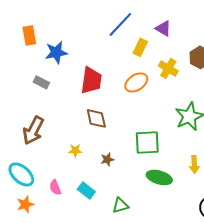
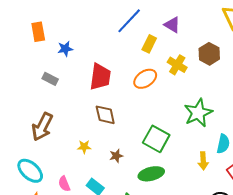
blue star: (56, 52) -> (65, 49), size x0.7
green square: (147, 142) -> (156, 139), turned 32
green ellipse: (159, 177) -> (151, 174), moved, turned -30

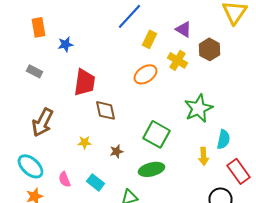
purple triangle: (172, 25) -> (184, 29), moved
red trapezoid: (100, 77) -> (84, 82), moved
gray rectangle: (50, 79) -> (34, 71), moved

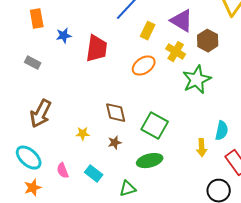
purple triangle: (184, 29) -> (182, 21), size x1.4
red trapezoid: (84, 82) -> (97, 49), moved
green star: (198, 108) -> (197, 80), moved
brown diamond: (106, 110) -> (116, 113), moved

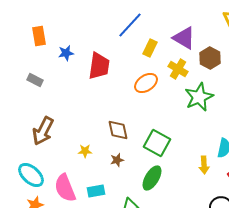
green ellipse: (150, 161) -> (152, 178), turned -45
pink semicircle: (63, 171) -> (65, 188), size x1.8
cyan rectangle: (94, 174) -> (96, 191), turned -48

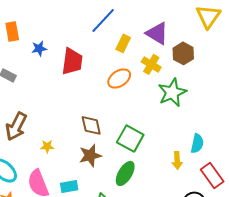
yellow star: (85, 151) -> (47, 146), moved
brown star: (117, 160) -> (90, 155), size x1.6

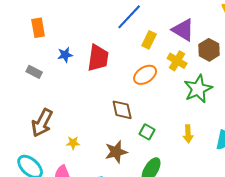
blue star: (39, 48) -> (65, 55), moved
brown diamond: (91, 125) -> (122, 110), moved
green square: (130, 138) -> (147, 132), moved, size x0.6
yellow arrow: (177, 160) -> (188, 134), moved

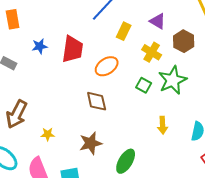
purple triangle: (183, 30) -> (158, 21), size x0.7
orange ellipse: (145, 75) -> (107, 66), moved
green square: (147, 132) -> (144, 85), moved

